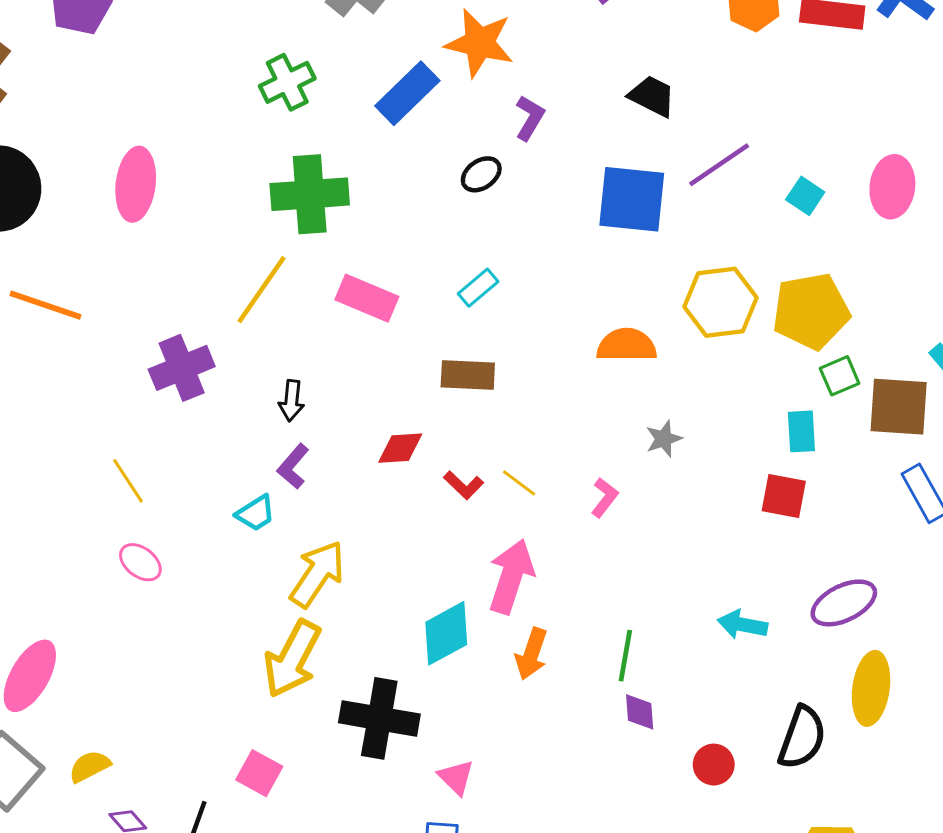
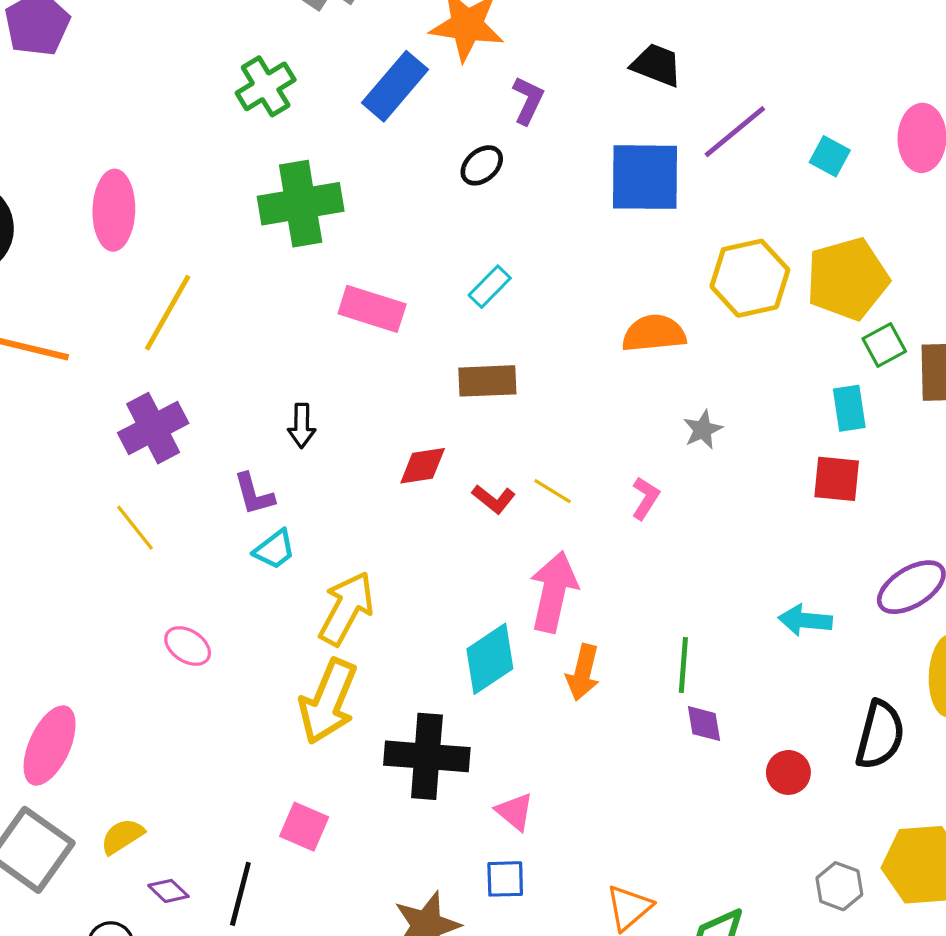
yellow line: (262, 290) -> (168, 313), moved
purple cross: (182, 368) -> (153, 428), moved
purple L-shape: (293, 466) -> (254, 494), moved, turned -51
pink ellipse: (140, 562) -> (188, 646), moved

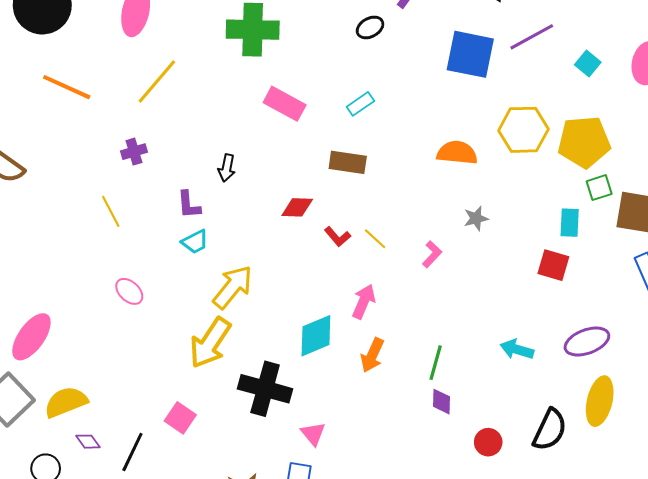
purple cross: (153, 428) -> (134, 152), size x0.6
pink arrow: (554, 592) -> (364, 301), size x0.7
yellow semicircle: (122, 836) -> (66, 402), size x1.5

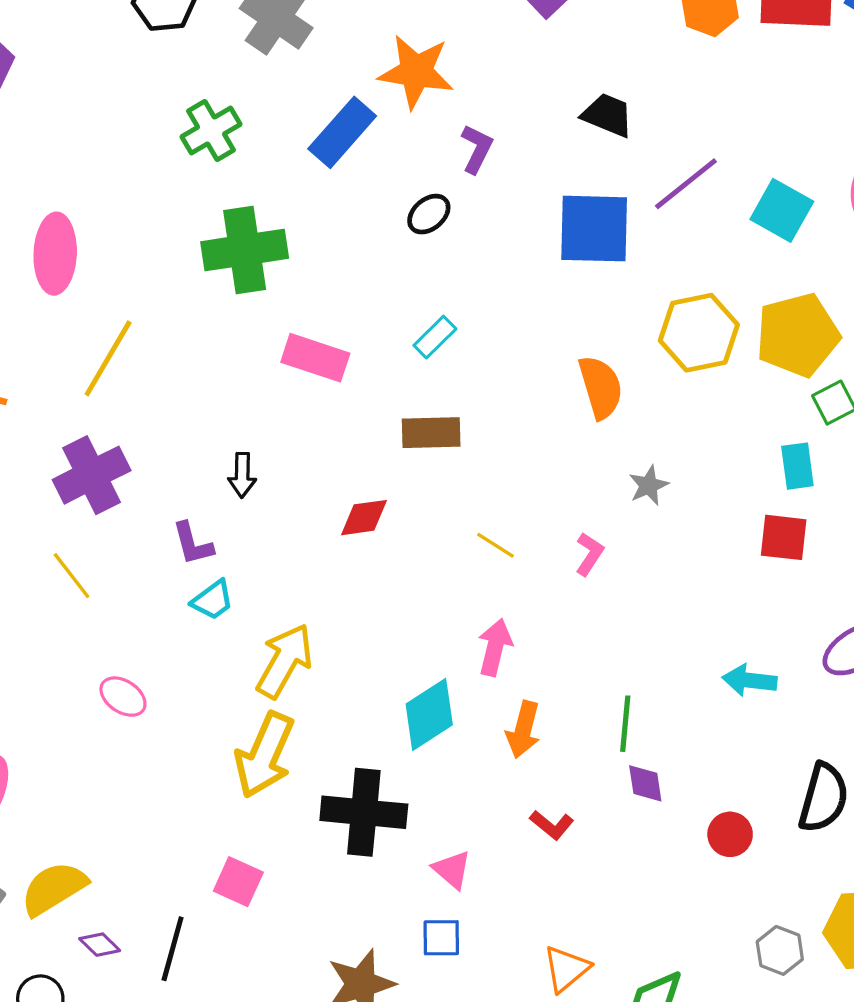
cyan square: (588, 64) -> (782, 210), size x1.5
purple cross: (134, 152) -> (92, 475), size x1.8
orange semicircle: (457, 153) -> (601, 387), turned 78
red L-shape: (337, 237) -> (552, 825), moved

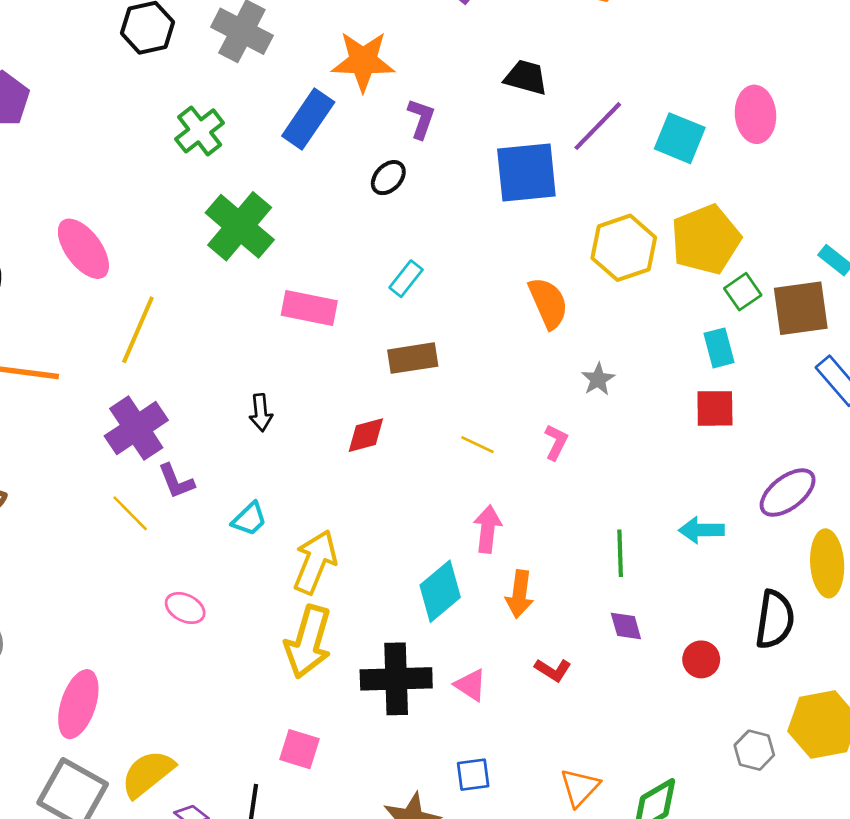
green cross: (245, 250) -> (240, 226), turned -34
pink ellipse: (55, 254) -> (83, 249), turned -32
purple L-shape: (193, 544) -> (176, 481), moved
green line: (625, 724) -> (620, 553), moved
pink triangle: (452, 870) -> (471, 685), moved

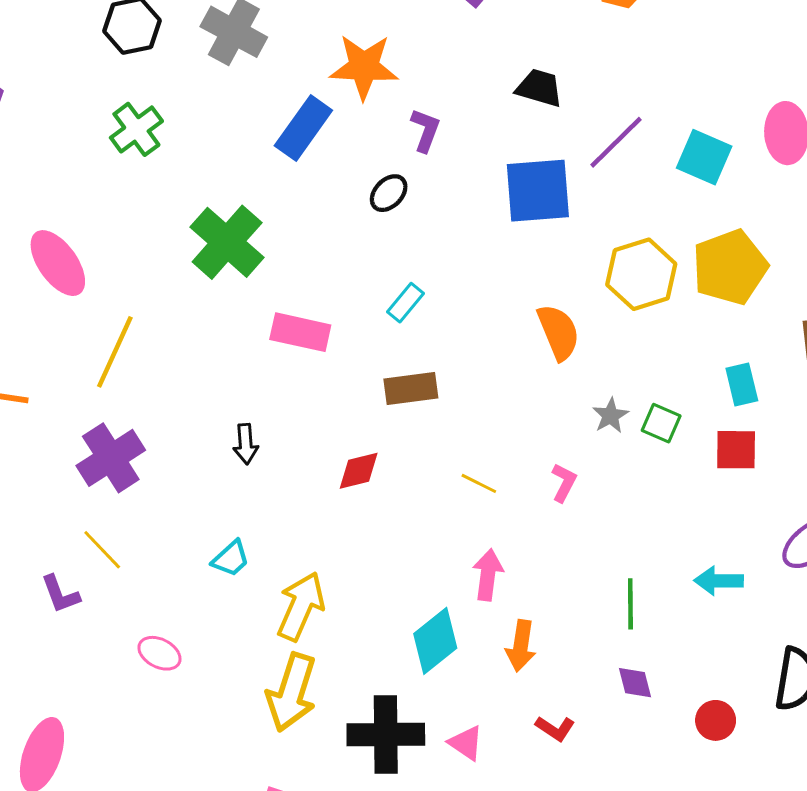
green cross: (200, 131) -> (136, 129), moved
green square: (743, 292) -> (661, 423), moved, turned -33
purple L-shape: (176, 481) -> (60, 594), moved

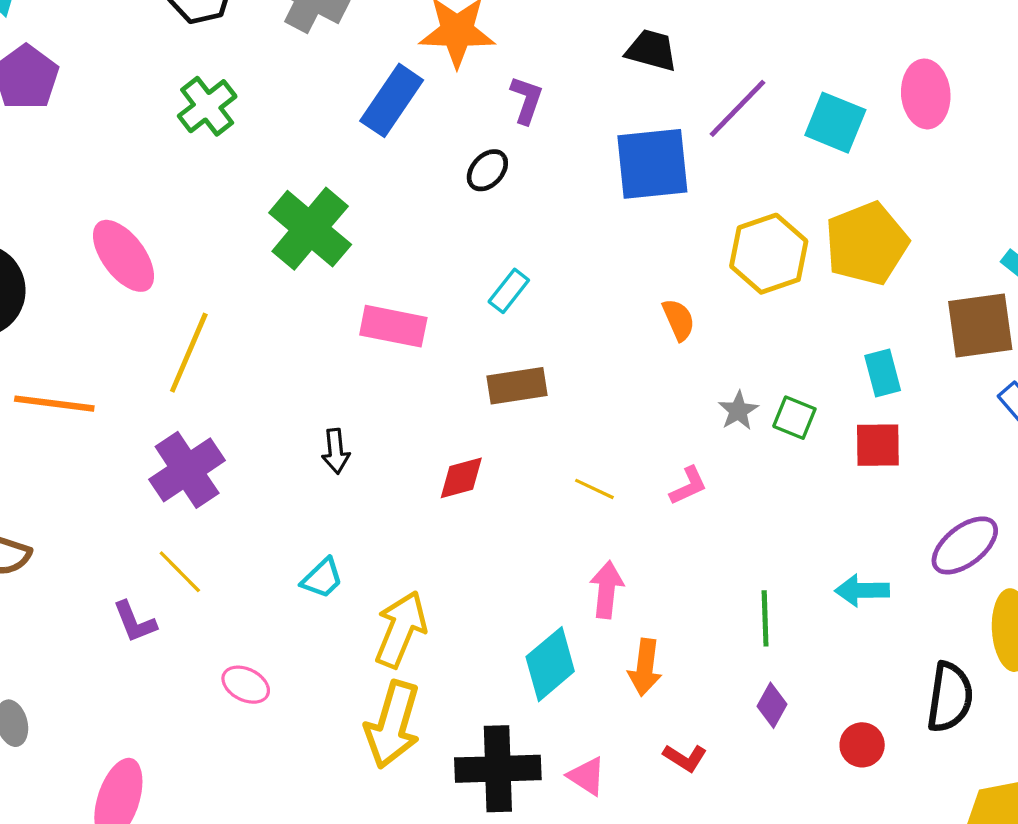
orange semicircle: (558, 332) -> (679, 320), size x0.7
pink L-shape: (564, 483) -> (688, 486), turned 39
purple diamond: (635, 683) -> (772, 705), turned 45

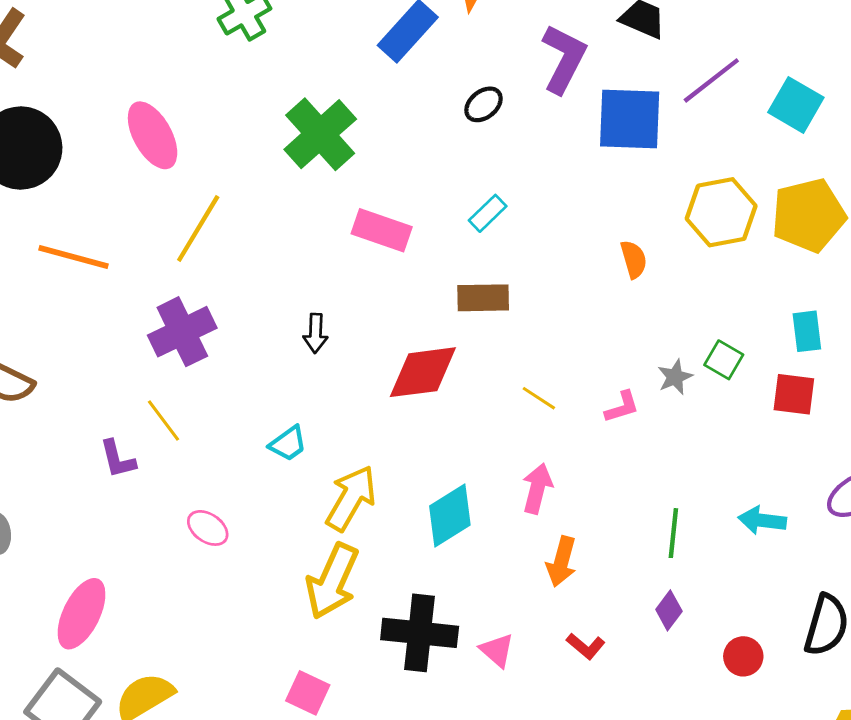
purple L-shape: (527, 100) -> (564, 59), moved, size x1.6
gray star: (738, 411) -> (675, 377), moved
red diamond: (461, 478) -> (423, 372), size x1.6
cyan diamond: (550, 664) -> (450, 515), moved

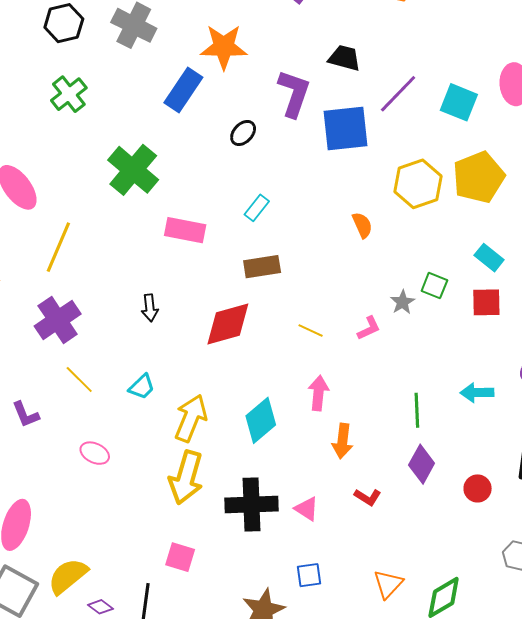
cyan rectangle: (807, 331) -> (489, 258), turned -36
yellow line: (164, 420) -> (79, 380), moved
purple diamond: (669, 610) -> (422, 464), size x1.4

